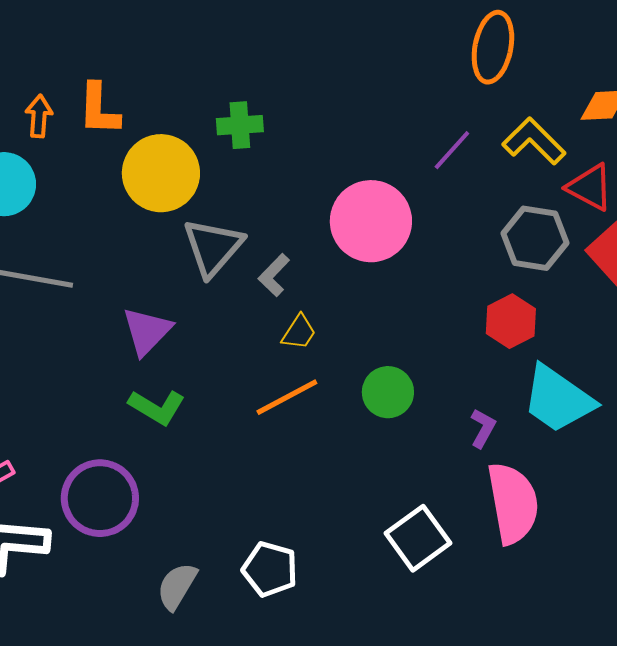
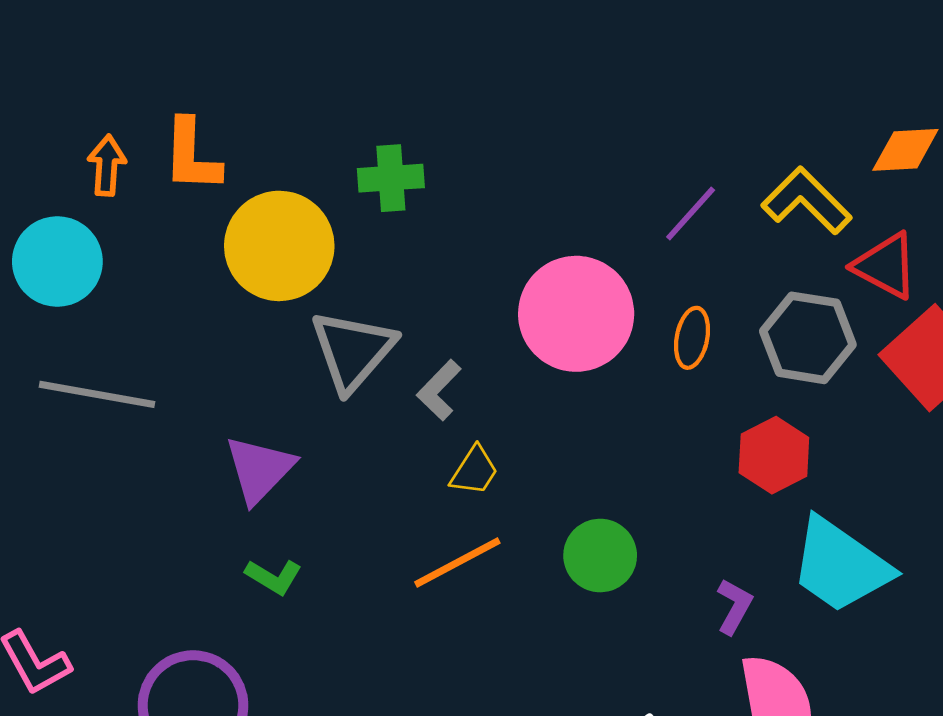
orange ellipse: (493, 47) -> (692, 338), moved, size x0.6
green L-shape: (157, 407) -> (274, 577), size x0.7

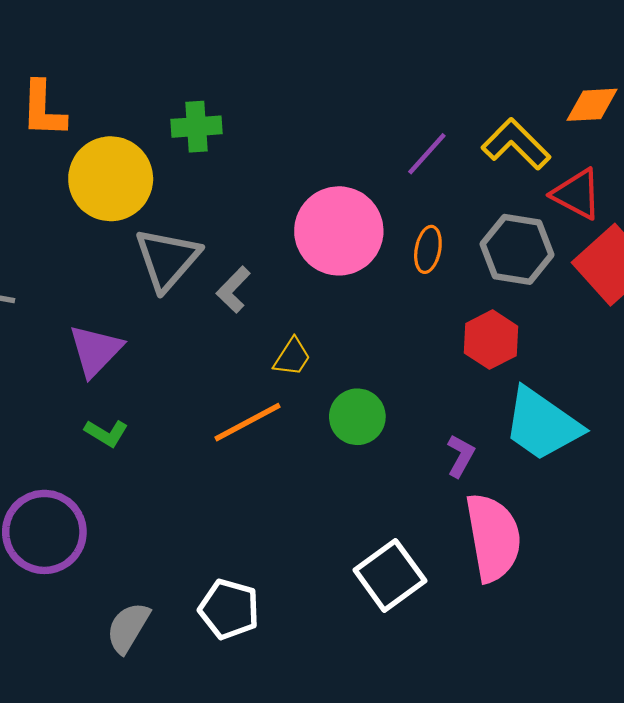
yellow trapezoid: (474, 471) -> (292, 357), moved

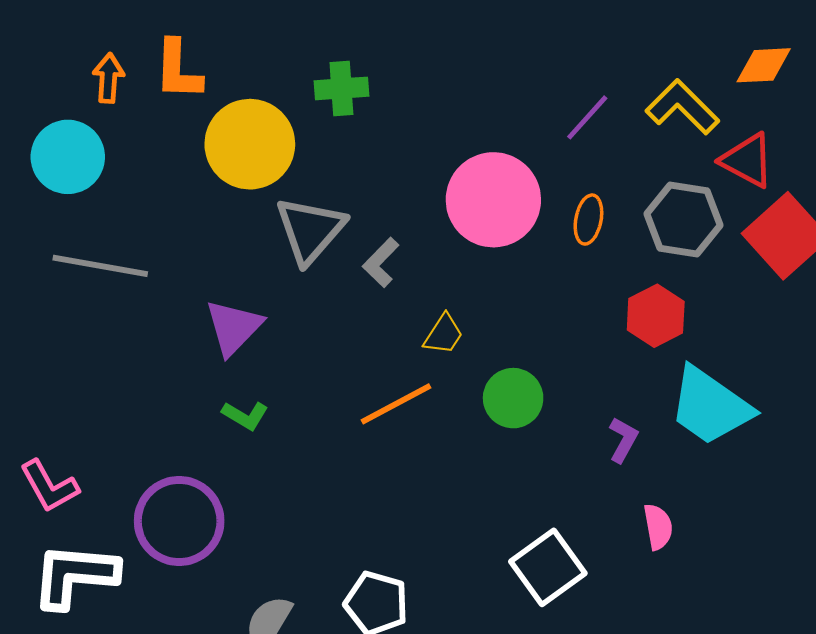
pink semicircle: (493, 537) -> (658, 527), size x0.5

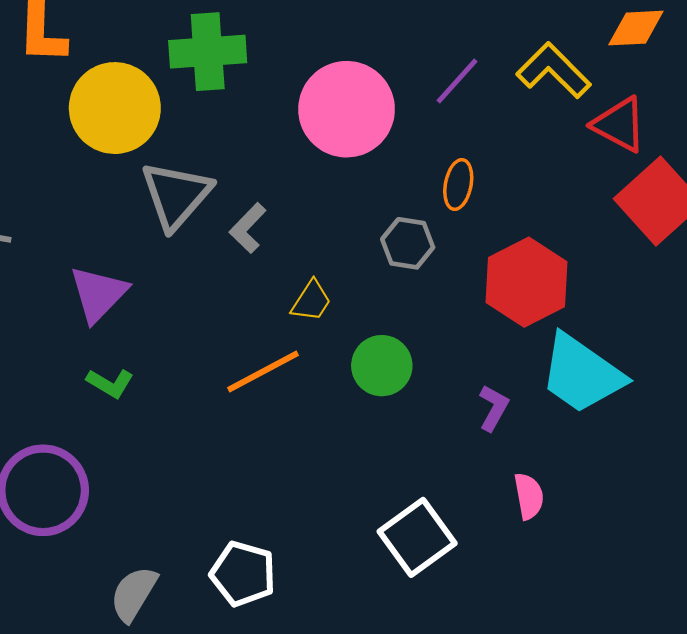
green cross: (341, 88) -> (208, 52), size x1.4
pink circle: (493, 200) -> (347, 109), moved
gray hexagon: (684, 220) -> (408, 243), moved, size x0.7
red hexagon: (656, 316) -> (526, 282), size x1.4

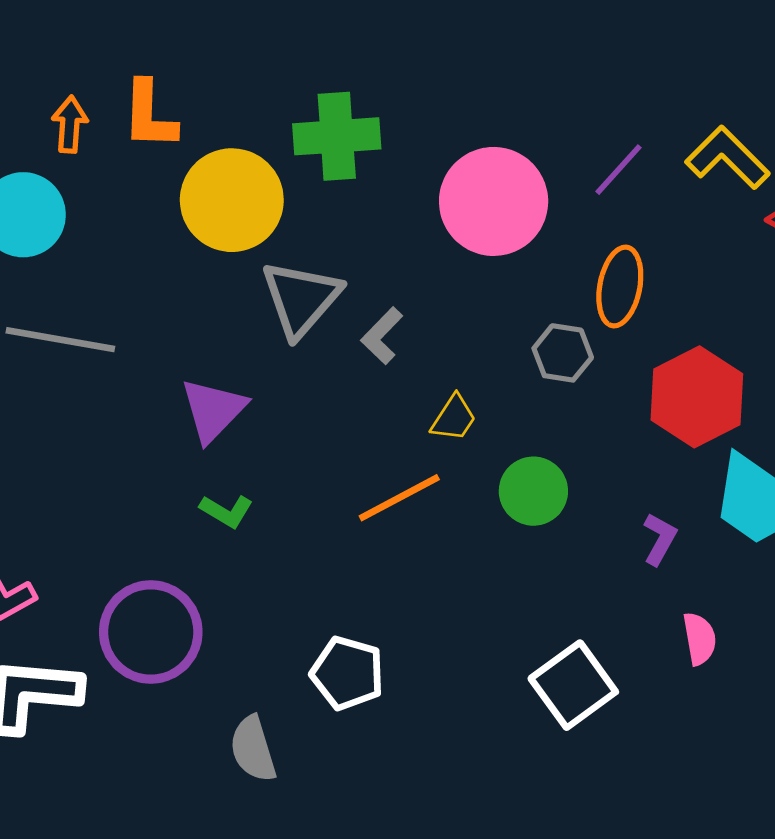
orange ellipse: (458, 184) -> (620, 287), size x1.4
white pentagon: (243, 574) -> (347, 673), moved
gray semicircle: (134, 594) -> (253, 749), turned -48

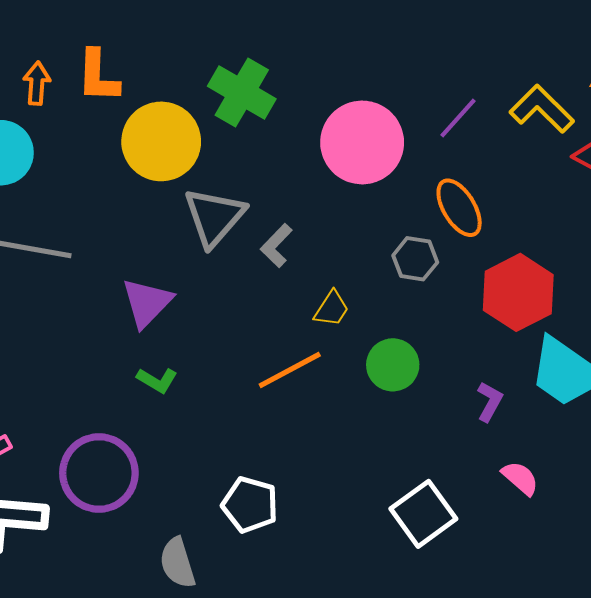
green cross: (337, 136) -> (242, 93), turned 34
orange ellipse: (620, 287) -> (459, 208), turned -42
pink semicircle: (700, 639) -> (520, 478), turned -39

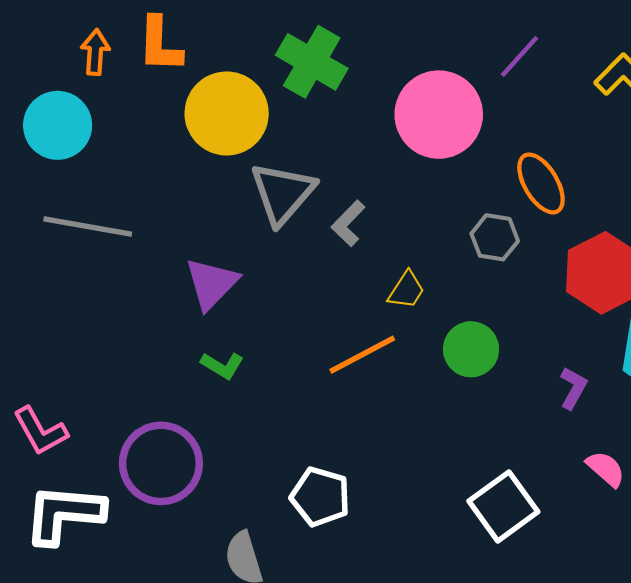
purple line: (458, 118) -> (519, 56), moved

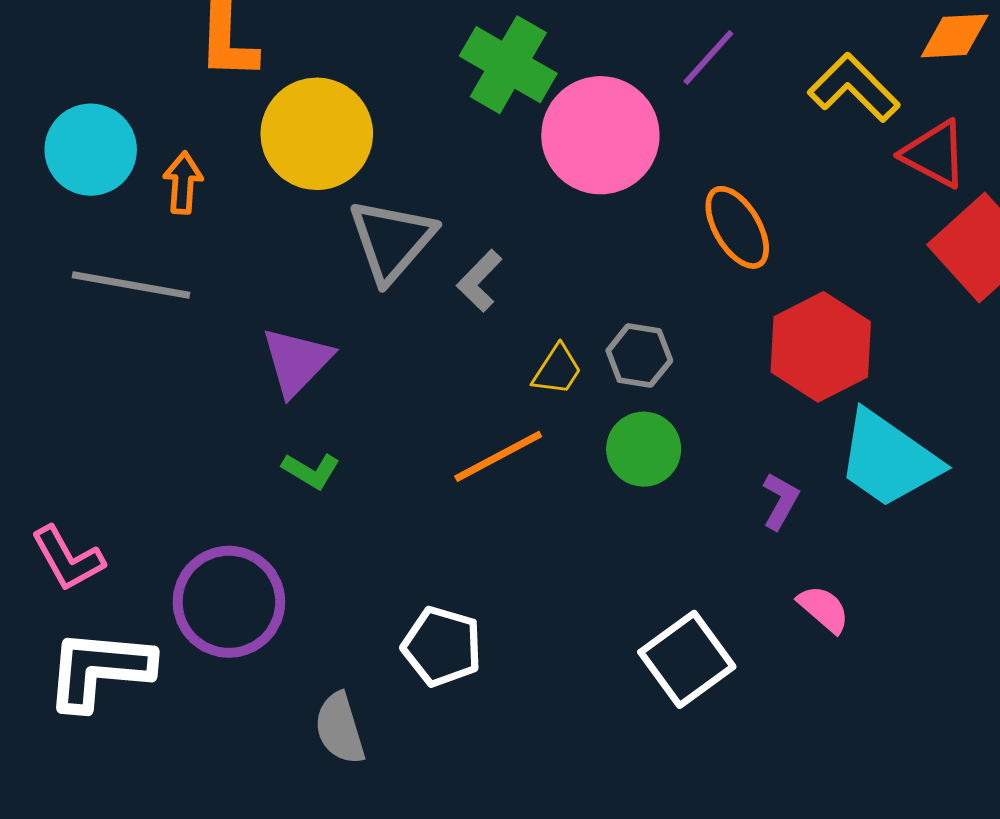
orange arrow: (95, 52) -> (183, 183), moved
green cross: (312, 62) -> (508, 65), moved
gray hexagon: (495, 237) -> (639, 356), moved

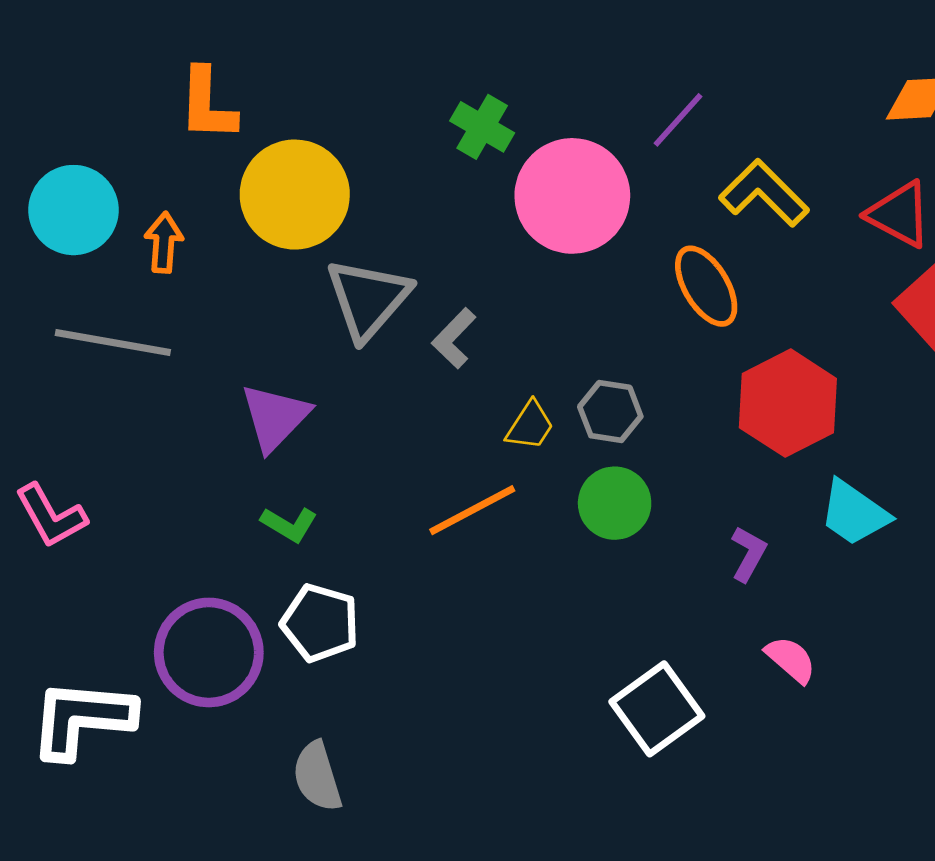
green cross: (508, 65) -> (482, 127), size x0.7
yellow L-shape: (854, 88) -> (764, 193), moved
cyan trapezoid: (888, 459) -> (854, 513), size x0.7
pink L-shape: (68, 559) -> (51, 516), moved
white pentagon: (442, 646) -> (320, 623), moved

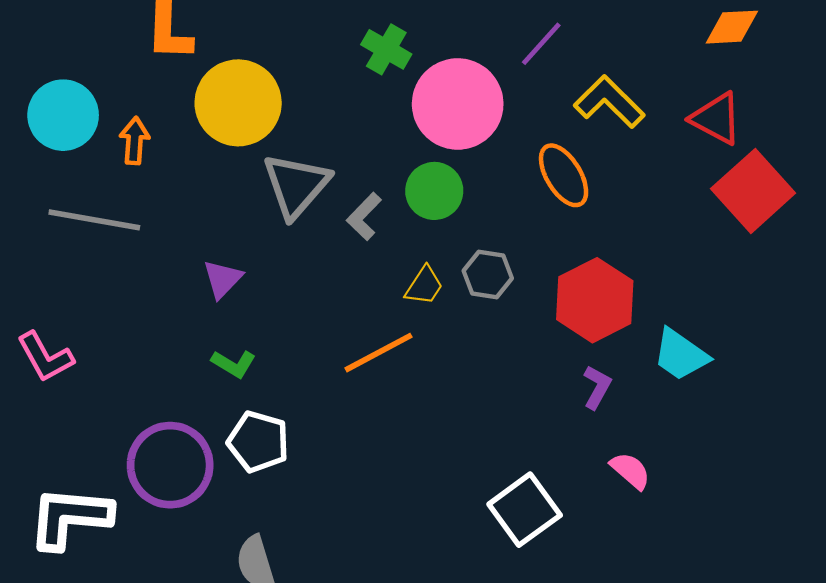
red hexagon: (788, 403) -> (595, 300), moved
purple triangle: (275, 417) -> (222, 279), size x0.7
green circle: (615, 503) -> (434, 191), moved

